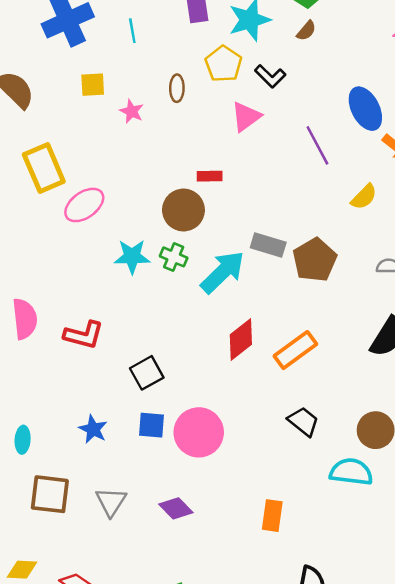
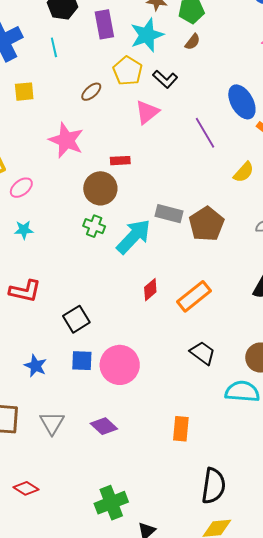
brown ellipse: (177, 88) -> (91, 92), turned 50
pink star: (132, 111) -> (66, 140), moved, size x1.8
pink ellipse: (84, 205) -> (21, 188), size x0.7
cyan star: (132, 257) -> (24, 230), moved, size x0.7
red diamond: (241, 340) -> (150, 290), size x0.7

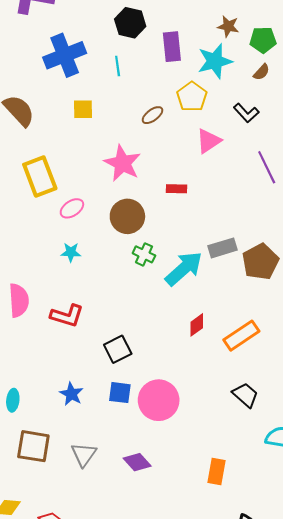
black L-shape: (165, 79) -> (246, 113), moved
brown circle: (100, 188) -> (127, 216), moved
gray rectangle: (169, 214) -> (223, 248), turned -36

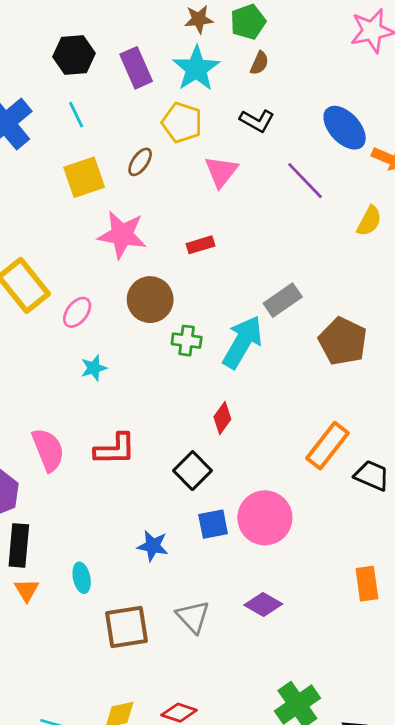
yellow square: (83, 109) -> (84, 177), moved, size x1.4
brown pentagon: (260, 262) -> (343, 341), moved
red diamond: (197, 325) -> (222, 418), moved
orange rectangle: (241, 336) -> (328, 446), moved

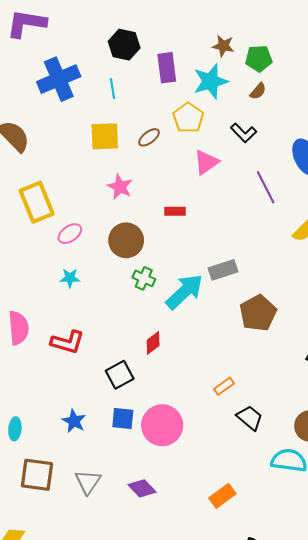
pink star: (122, 235) -> (120, 187), size x0.7
orange rectangle: (328, 446) -> (224, 386), size x0.6
orange rectangle: (367, 584) -> (222, 496), turned 45

